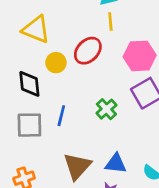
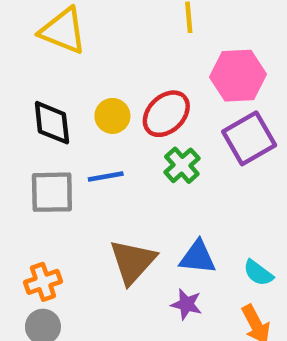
red ellipse: (88, 51) -> (166, 114), moved
yellow circle: (56, 63) -> (112, 116), moved
blue line: (61, 116) -> (106, 176), turned 66

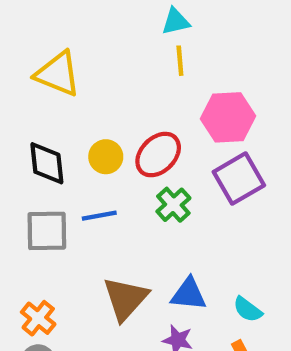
orange cross: (43, 282) -> (38, 318), turned -32

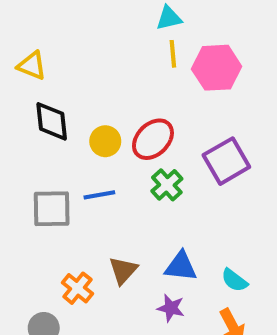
yellow triangle: (58, 74) -> (32, 66), moved, size x0.7
pink hexagon: (228, 117) -> (217, 68), moved
black diamond: (47, 163) -> (52, 121), moved
brown triangle: (125, 299) -> (123, 270), size x0.7
orange cross: (38, 318) -> (77, 288), moved

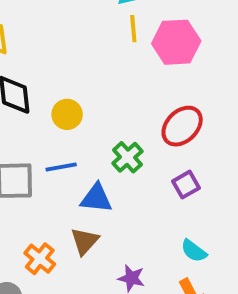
red ellipse: (153, 139) -> (182, 126), moved
purple square: (226, 161) -> (186, 185), moved, size x0.6
blue triangle: (181, 266) -> (96, 198), moved

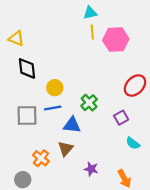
yellow circle: (67, 114) -> (55, 88), moved
red ellipse: (182, 126) -> (135, 86), moved
cyan semicircle: (194, 251) -> (133, 143), moved

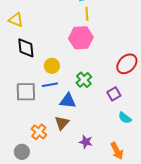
pink hexagon: (116, 40) -> (81, 38), moved

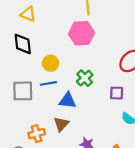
yellow triangle: (16, 20) -> (28, 14), moved
purple square: (114, 94) -> (117, 93), turned 32
orange cross: (39, 132) -> (37, 134), turned 35

